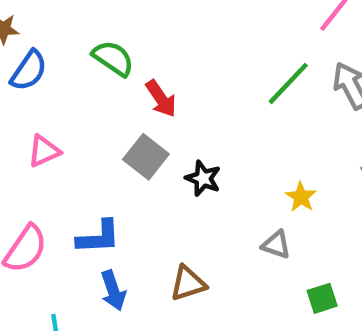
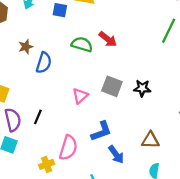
red arrow: (161, 99) -> (108, 39), moved
pink triangle: (44, 151) -> (80, 96), moved
brown triangle: (188, 283) -> (150, 140), turned 36

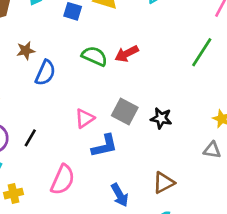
red arrow: (108, 39) -> (127, 54), turned 108
blue L-shape: (101, 131) -> (104, 146), moved
brown triangle: (150, 140) -> (164, 183), turned -36
yellow cross: (47, 164) -> (13, 194), moved

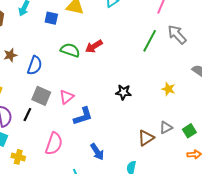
brown star: (26, 51) -> (10, 55), moved
gray square: (125, 112) -> (41, 96), moved
gray triangle: (212, 150) -> (166, 128), moved, turned -32
brown triangle: (164, 183) -> (146, 138), moved
yellow cross: (13, 194) -> (18, 157), turned 32

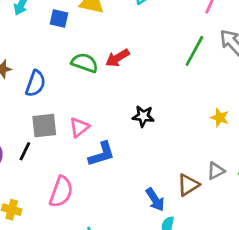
black star: (123, 92) -> (143, 116), moved
gray square: (41, 96) -> (44, 126), turned -30
blue arrow: (97, 152) -> (155, 200), moved

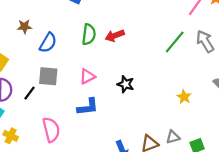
green semicircle: (85, 63) -> (89, 34), turned 66
pink triangle: (79, 127) -> (87, 76), moved
pink semicircle: (61, 192) -> (51, 130), turned -45

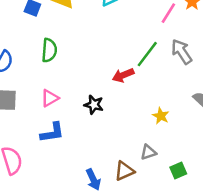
red arrow: (115, 36) -> (123, 75), moved
gray triangle: (173, 137) -> (148, 152), moved

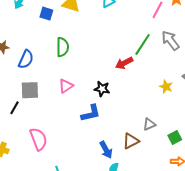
yellow star: (161, 116) -> (166, 87), moved
blue L-shape: (52, 133) -> (91, 113), moved

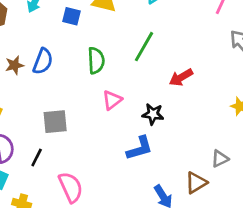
green line: (143, 44) -> (144, 47), moved
blue semicircle: (26, 59) -> (43, 61), moved
pink triangle: (66, 86) -> (112, 100), moved
black line: (14, 108) -> (37, 158), moved

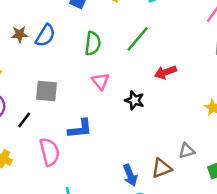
pink triangle: (112, 100) -> (100, 81), turned -42
blue L-shape: (140, 148) -> (80, 129), moved

